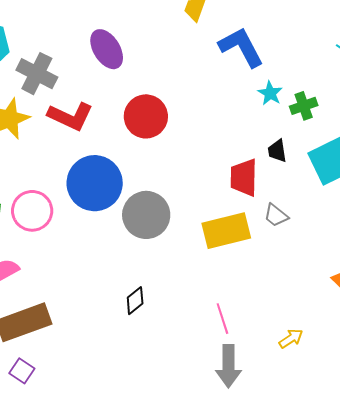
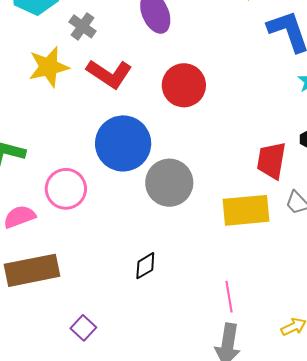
gray cross: (37, 74) -> (83, 26), size x0.7
pink circle: (32, 211) -> (66, 189), moved
purple square: (22, 371) -> (83, 328), moved

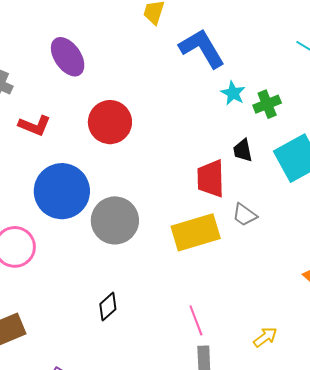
red L-shape: (109, 74) -> (35, 126), size x0.7

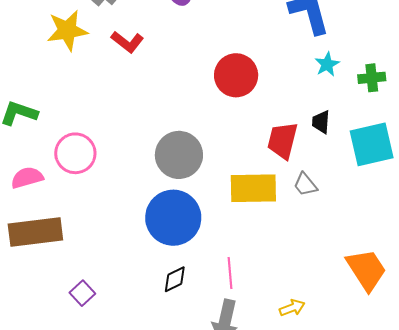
green cross: (267, 104) -> (372, 78), moved
red circle: (110, 122) -> (236, 75), moved
blue circle: (62, 191) -> (173, 218), moved
black diamond: (108, 307) -> (175, 279), moved

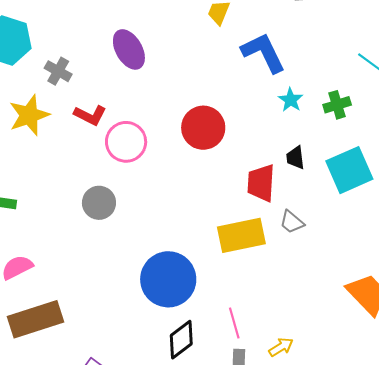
pink circle: (75, 153) -> (126, 142), moved
gray circle: (179, 155) -> (99, 203), moved, size x0.7
black diamond: (175, 279) -> (181, 340), size x1.4
yellow arrow: (292, 308) -> (281, 347), moved

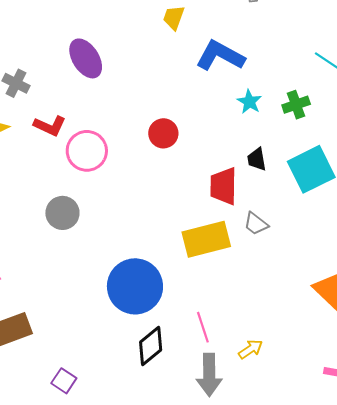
blue L-shape: (263, 53) -> (220, 56), turned -33
red circle: (203, 128) -> (163, 133), size x0.7

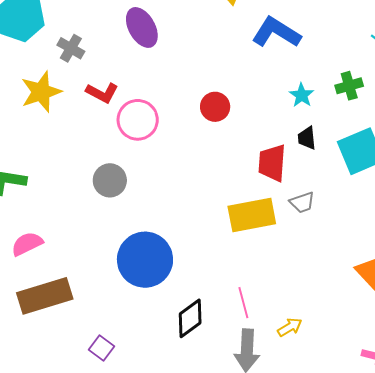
cyan star: (249, 102) -> (302, 95), moved
gray trapezoid: (256, 224) -> (302, 202), turned -60
blue circle: (135, 286) -> (145, 260), moved

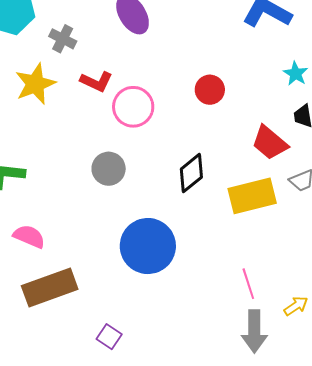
red trapezoid: (272, 163) -> (270, 143), turned -51
pink semicircle: (27, 244) -> (29, 236), turned 52
black diamond: (190, 318) -> (191, 173), moved

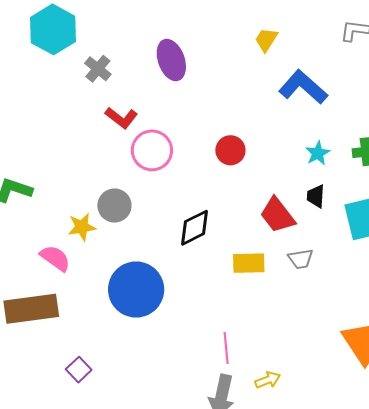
yellow star: (35, 84) -> (82, 227), moved, size x0.7
yellow rectangle: (252, 196) -> (249, 263), size x0.7
pink semicircle: (29, 236) -> (55, 258), moved

